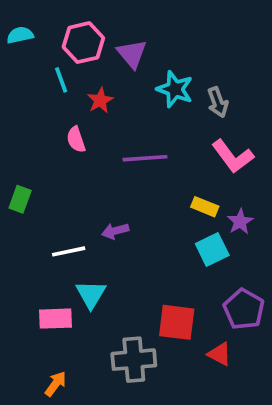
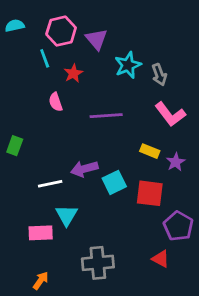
cyan star: (175, 89) -> (128, 65), turned 30
purple arrow: (115, 231) -> (84, 169), size x1.4
cyan square: (212, 250) -> (114, 182), moved
red square: (177, 322) -> (150, 193), moved

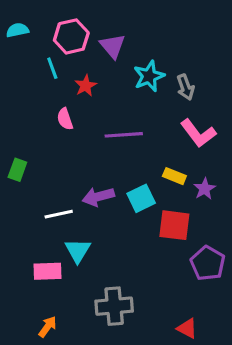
cyan square: (114, 182) -> (141, 198), moved
red triangle: (161, 259) -> (187, 328), moved

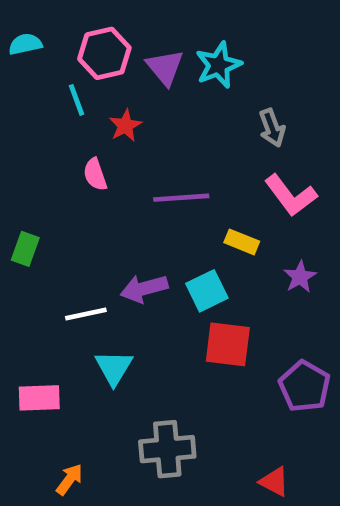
cyan star: (149, 76) -> (218, 65), moved
yellow rectangle: (174, 176) -> (242, 242), moved
red square: (174, 225) -> (228, 344), moved
pink rectangle: (48, 271) -> (39, 398), moved

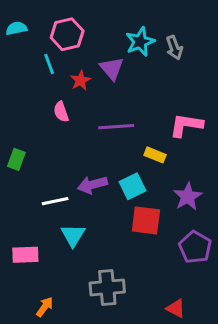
purple triangle: (165, 67) -> (112, 69), moved
gray arrow: (272, 128) -> (174, 48), moved
pink L-shape: (291, 195) -> (186, 125), turned 136
purple star: (300, 277) -> (188, 197), moved, size x1.4

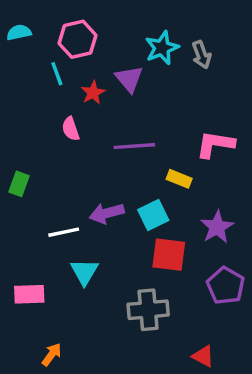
gray cross: (107, 287) -> (148, 310), moved

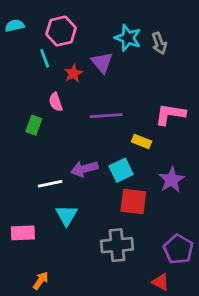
cyan star: (162, 48) -> (128, 38), turned -30
green rectangle: (19, 184) -> (34, 125), moved
purple pentagon: (226, 286) -> (178, 249), moved

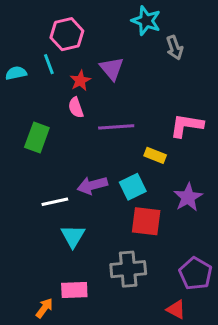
cyan semicircle: (15, 26) -> (16, 73), moved
cyan star: (128, 38) -> (146, 21), moved
pink semicircle: (56, 102) -> (76, 108), moved
green rectangle: (34, 125) -> (37, 137), size x1.4
pink rectangle: (23, 233) -> (74, 290), moved

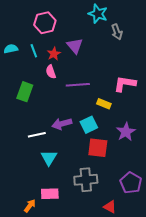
cyan line: (49, 64) -> (34, 51), moved
red triangle: (176, 309) -> (110, 207), moved

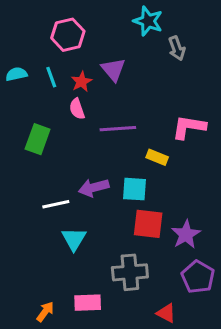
cyan square: (89, 125) -> (134, 189), turned 30
purple star: (126, 132) -> (186, 234), moved
pink rectangle: (50, 194) -> (88, 303), moved

